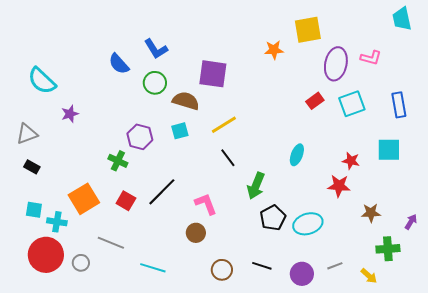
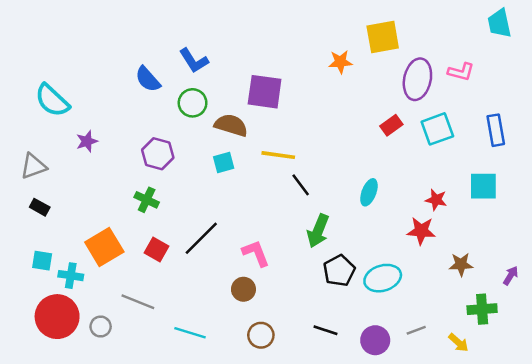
yellow line: (224, 125) -> (278, 155), turned 40
purple hexagon: (140, 137) -> (158, 154), moved
black line: (228, 158) -> (301, 185), moved
brown circle: (222, 270) -> (261, 335), moved

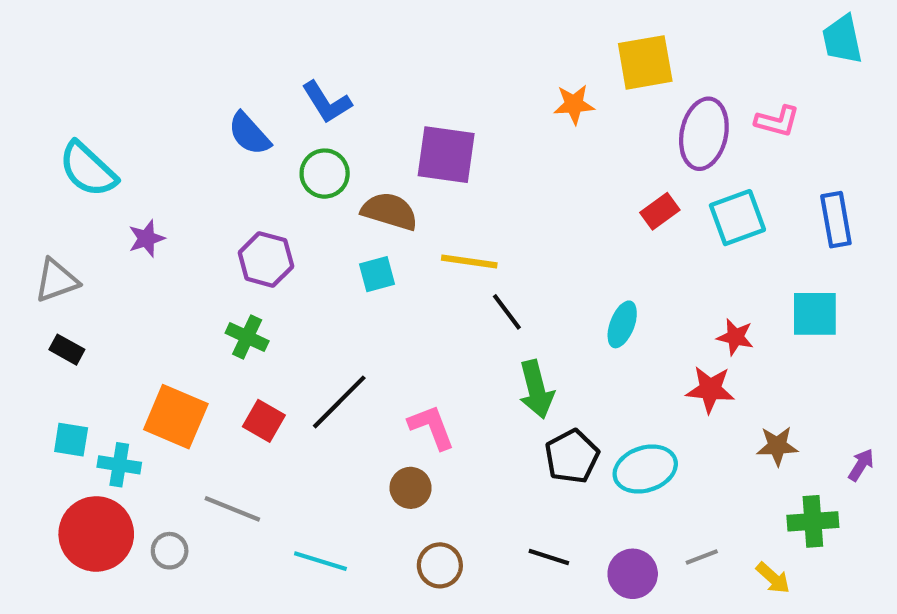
green arrow: (318, 231) -> (536, 389), turned -36
orange square: (104, 247) -> (176, 417), turned -36

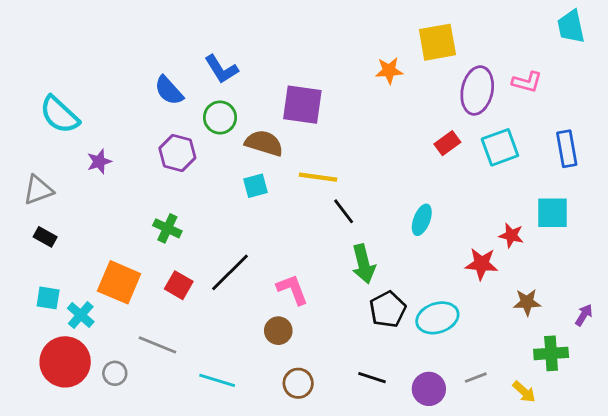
purple hexagon: (266, 259) -> (177, 153), moved
red star: (735, 337) -> (511, 235), moved
cyan cross: (119, 465) -> (81, 315), turned 32

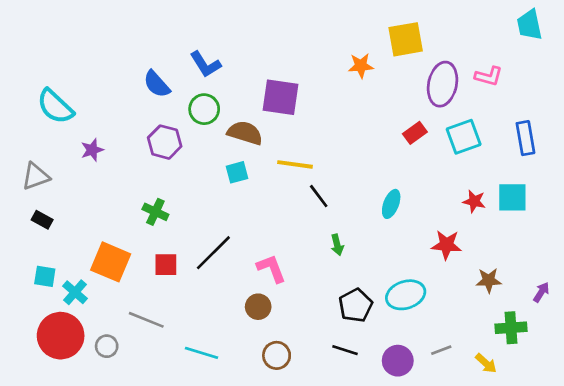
red star: (511, 235) -> (474, 201), moved
green arrow: (364, 264) -> (337, 245), size x0.6
red square: (179, 285) -> (166, 265), turned -30
black pentagon: (388, 309) -> (356, 305), moved

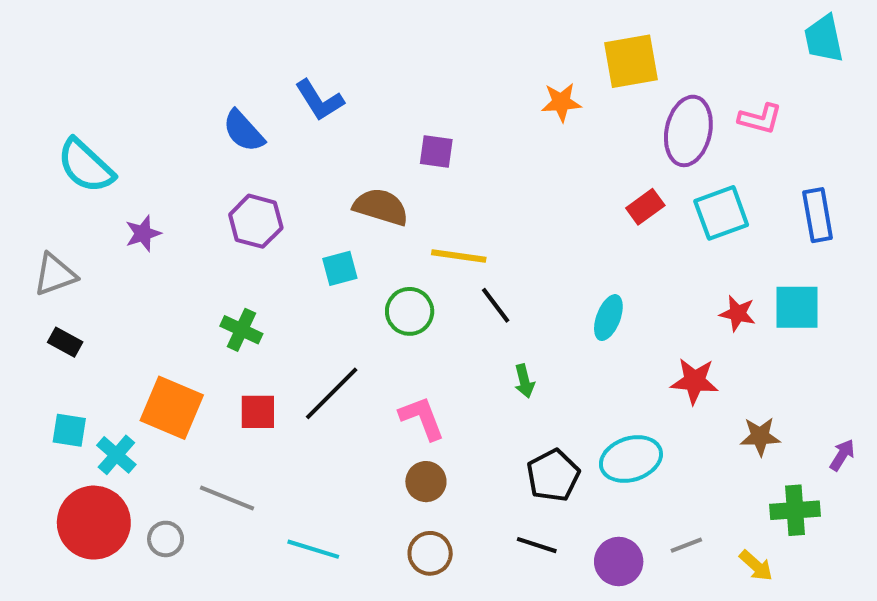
purple square: (281, 97) -> (436, 151), size x0.6
green circle: (204, 109) -> (410, 311), moved
cyan square: (237, 172) -> (340, 268), moved
brown circle: (258, 307) -> (426, 482), moved

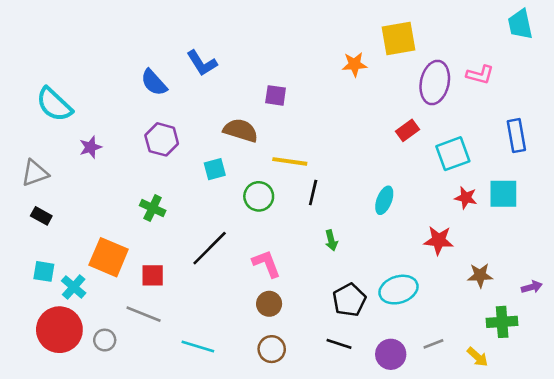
cyan square: (721, 213) -> (453, 154), moved
black line: (496, 305) -> (313, 192), turned 50
red square: (258, 412) -> (153, 275), moved
purple arrow: (842, 455) -> (532, 287), turned 42

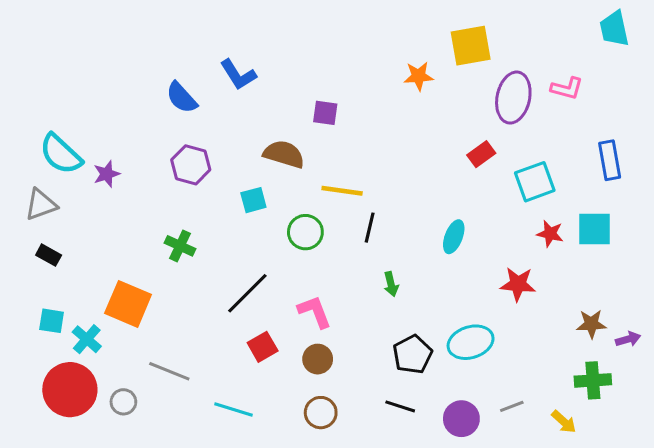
cyan semicircle: (54, 104) -> (61, 154), moved
red square: (153, 275) -> (263, 347), moved, turned -30
brown star: (480, 275) -> (591, 324), moved

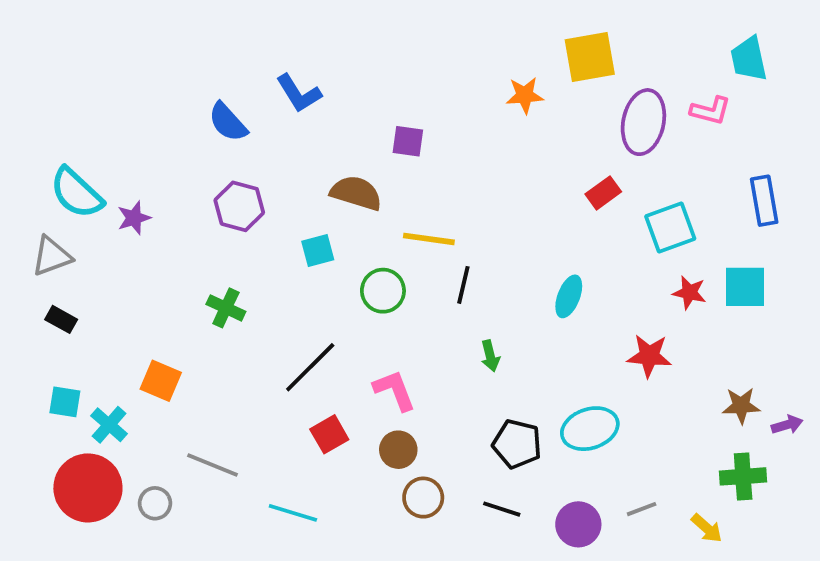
cyan trapezoid: (614, 29) -> (749, 59), moved
orange square: (128, 304) -> (161, 381), size x0.7
black pentagon: (412, 354) -> (517, 444), turned -30
brown circle: (321, 413) -> (423, 498), moved

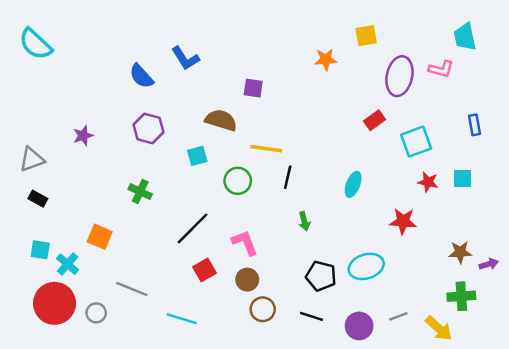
yellow square: (590, 57) -> (366, 36), size x0.7
cyan semicircle: (76, 193) -> (35, 44), moved
blue rectangle: (764, 201) -> (474, 125), size x0.7
cyan square: (745, 287) -> (463, 178), size x0.7
yellow arrow: (707, 528) -> (439, 328), size x1.4

